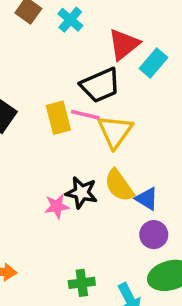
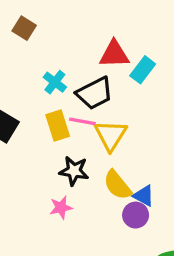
cyan cross: (70, 20) -> (55, 82), moved
red triangle: (124, 44) -> (114, 54), turned 40
black star: (81, 193) -> (74, 171), moved
purple circle: (154, 235) -> (136, 215), moved

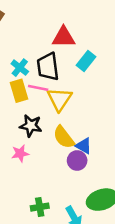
cyan rectangle: (143, 70) -> (86, 61), moved
cyan cross: (55, 82) -> (20, 68), moved
black trapezoid: (95, 93) -> (48, 67), turned 108

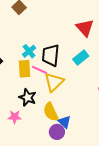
red triangle: (64, 37) -> (85, 28), moved, turned 36

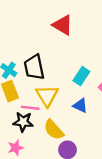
cyan rectangle: (81, 58) -> (81, 76), moved
pink line: (39, 70) -> (30, 108), moved
blue triangle: (64, 122) -> (80, 106), moved

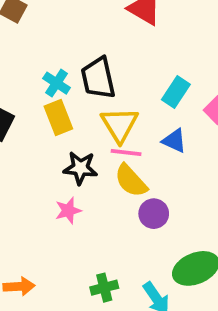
pink line: (30, 108) -> (126, 153), moved

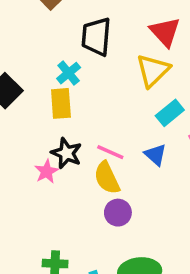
black trapezoid: (98, 78) -> (96, 37), moved
yellow triangle: (120, 125) -> (153, 70), moved
pink star: (68, 211) -> (47, 171), moved, turned -30

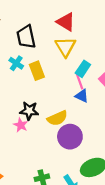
yellow rectangle: (61, 103) -> (37, 71), moved
pink line: (110, 152) -> (80, 81), moved, turned 63
yellow semicircle: (107, 178) -> (57, 118), turned -72
purple circle: (118, 213) -> (70, 137), size x1.5

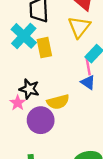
cyan cross: (16, 63) -> (24, 36), size x1.6
purple circle: (70, 137) -> (41, 120), moved

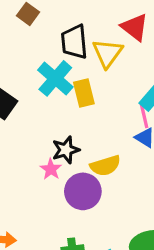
yellow triangle: (79, 27) -> (107, 53), moved
black star: (29, 89) -> (66, 150), turned -30

